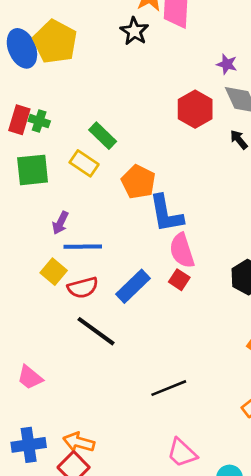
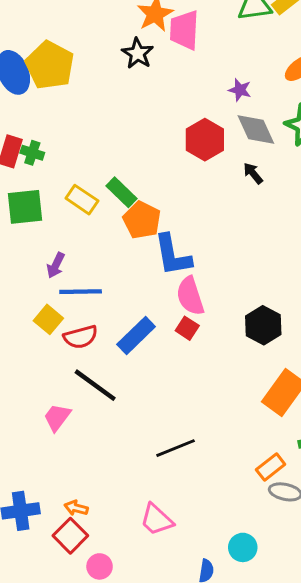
green rectangle: (103, 136) -> (121, 192), moved
pink trapezoid: (30, 377) -> (57, 417), moved, turned 88
orange arrow: (79, 442) -> (76, 508), size x0.7
pink trapezoid: (182, 453) -> (157, 520), moved

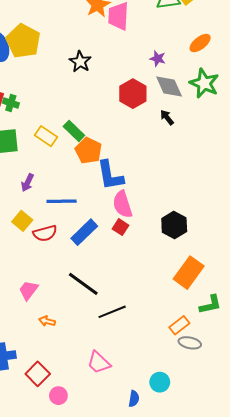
black star: (138, 53) -> (80, 62), moved
blue line: (81, 292) -> (62, 201), moved
black line: (95, 385) -> (83, 284), moved
orange arrow: (76, 508) -> (47, 321), moved

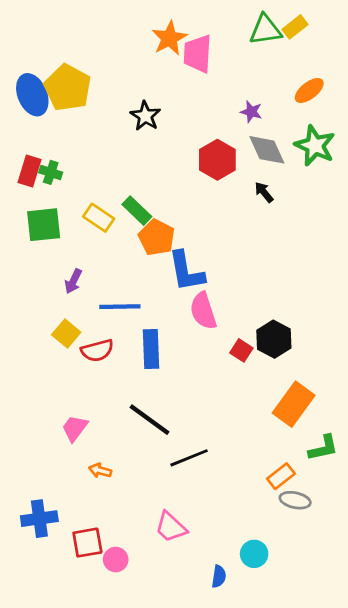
red square: (120, 227) -> (241, 350), moved
blue rectangle: (84, 232) -> (151, 349), turned -48
red square: (38, 374) -> (87, 543), turned 35
pink circle: (58, 396) -> (116, 560), moved

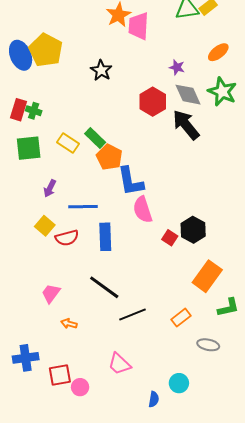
black arrow: (264, 192) -> (186, 125), size x2.0
orange rectangle: (281, 476) -> (181, 318), moved

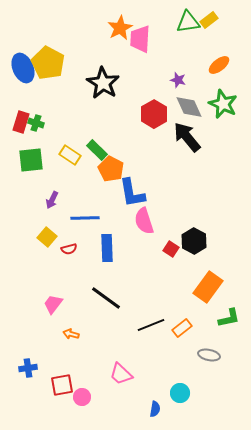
black star: (101, 70) -> (103, 83), size x1.5
red semicircle: (67, 238) -> (69, 249), size x0.7
black line: (133, 315) -> (151, 325), moved
blue cross: (26, 358) -> (28, 368), size x0.7

